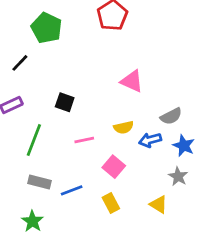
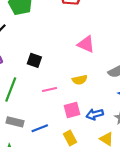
blue arrow: (150, 140) -> (95, 114), moved
pink square: (114, 167) -> (72, 110), turned 35

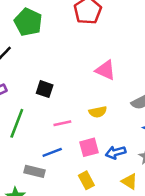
gray rectangle: (15, 122) -> (34, 171), moved
blue line: (40, 128) -> (52, 152), moved

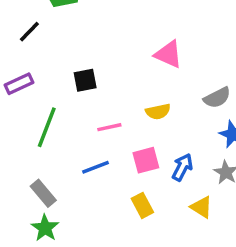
black square: (45, 89) -> (85, 80), turned -30
blue arrow: (116, 152) -> (182, 167), turned 132
gray rectangle: (34, 171) -> (43, 193), moved, turned 36

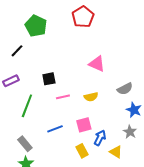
pink line: (109, 127) -> (63, 97), moved
blue arrow: (182, 167) -> (100, 138), moved

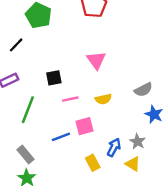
pink triangle: (97, 64) -> (96, 60), moved, turned 30
pink square: (84, 125) -> (84, 126), moved
gray star: (130, 132) -> (137, 141), moved

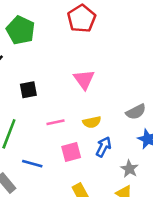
black square: (54, 78) -> (28, 90), moved
blue line: (61, 137) -> (32, 164), moved, turned 36
blue arrow: (114, 147) -> (103, 147), moved

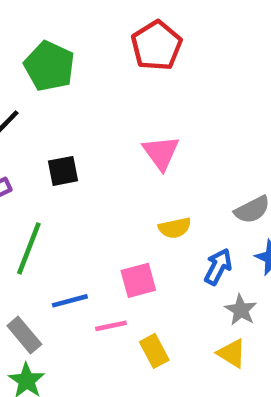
pink line: (56, 122) -> (111, 326), moved
blue arrow: (103, 147) -> (218, 267), moved
blue line: (32, 164) -> (70, 301), turned -30

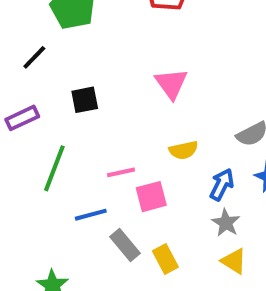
gray star: (241, 310) -> (226, 223), moved
pink line: (111, 326) -> (121, 172), moved
gray rectangle: (24, 335) -> (125, 245), moved

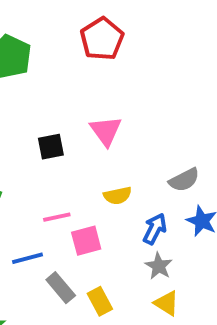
black square: (85, 100) -> (51, 147), moved

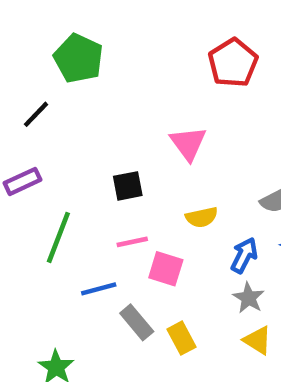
red pentagon: (102, 39) -> (233, 63), moved
black square: (51, 147) -> (128, 186), moved
pink square: (86, 241) -> (166, 269), turned 32

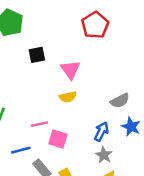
black square: (128, 186) -> (37, 55), moved
yellow semicircle: (202, 217) -> (68, 97), moved

